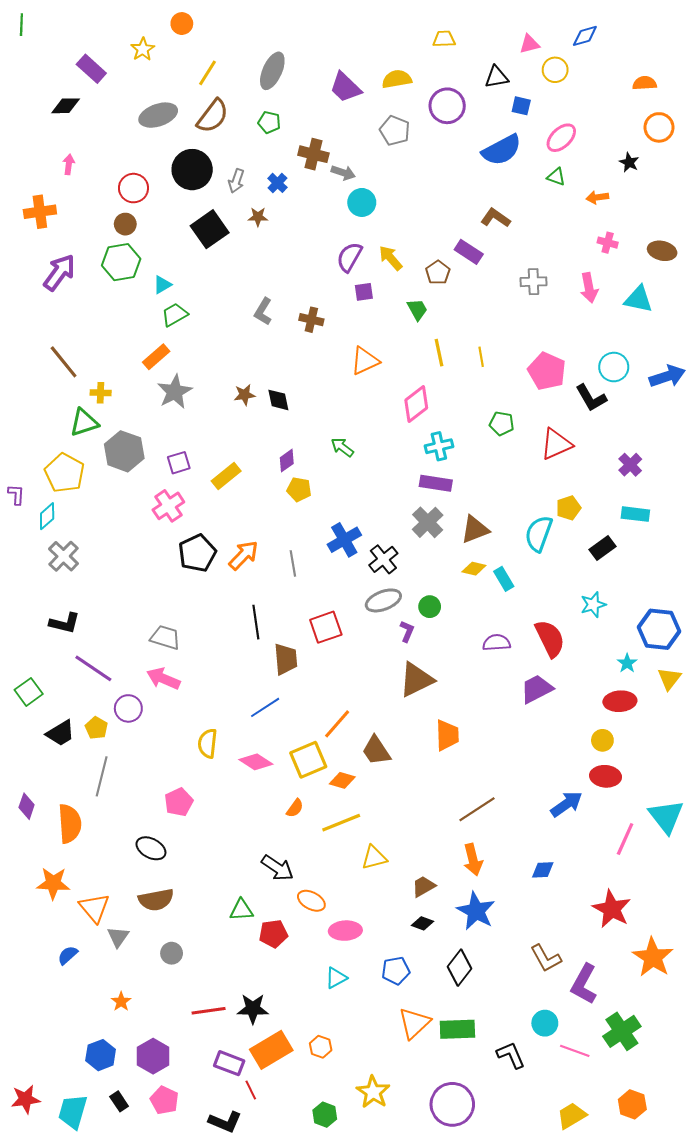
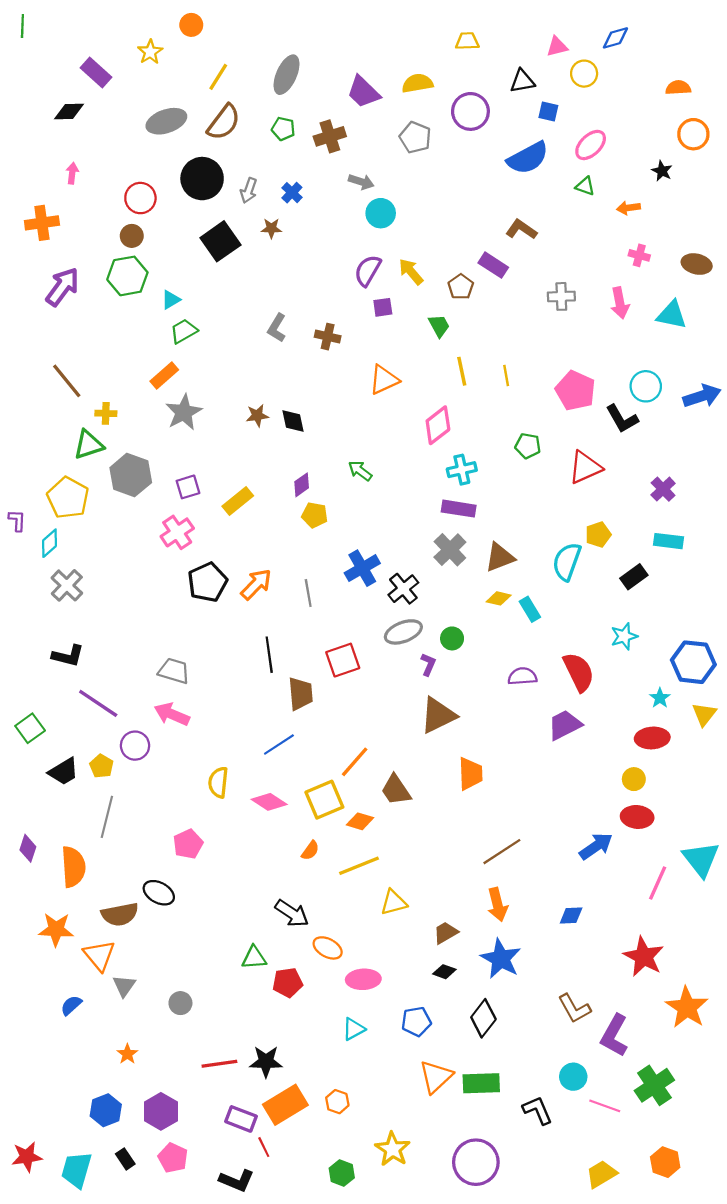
brown cross: (313, 154) -> (330, 136), moved, turned -32
brown semicircle: (156, 900) -> (120, 914), moved

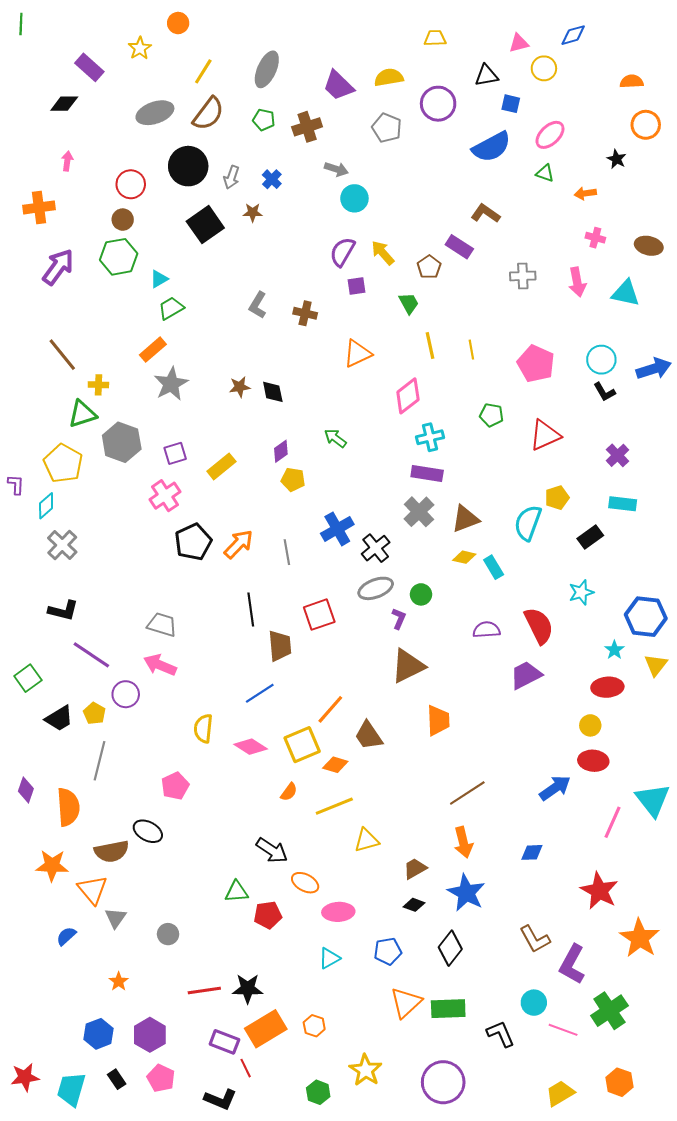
black L-shape: (622, 419) -> (604, 392), moved, size x0.7

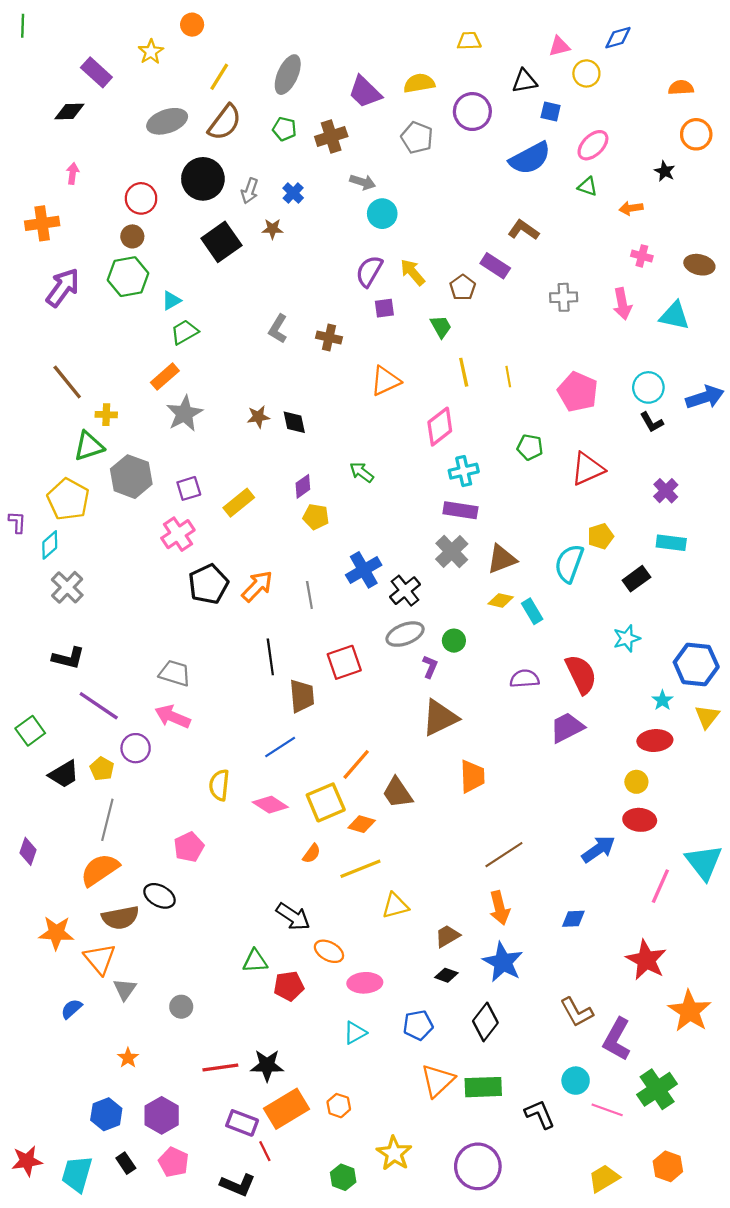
orange semicircle: (68, 807) -> (100, 870), moved, turned -120

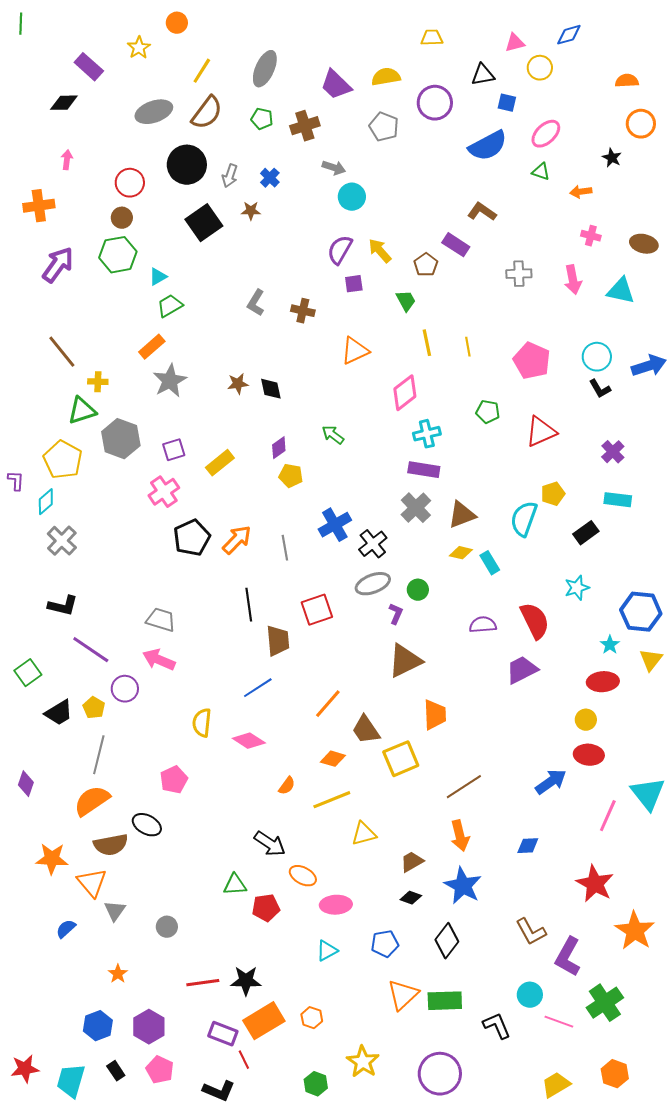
yellow square: (326, 802) -> (401, 759), moved

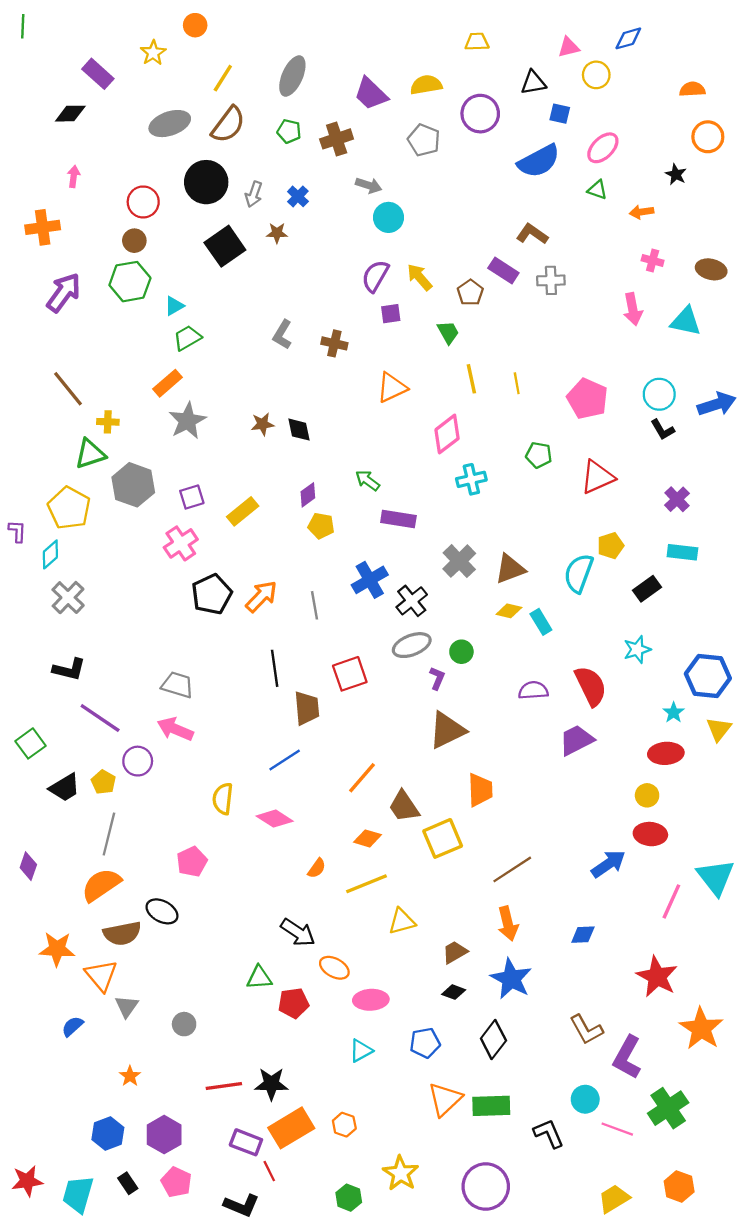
gray cross: (519, 274) -> (551, 280), moved
purple rectangle: (424, 470) -> (398, 519), moved

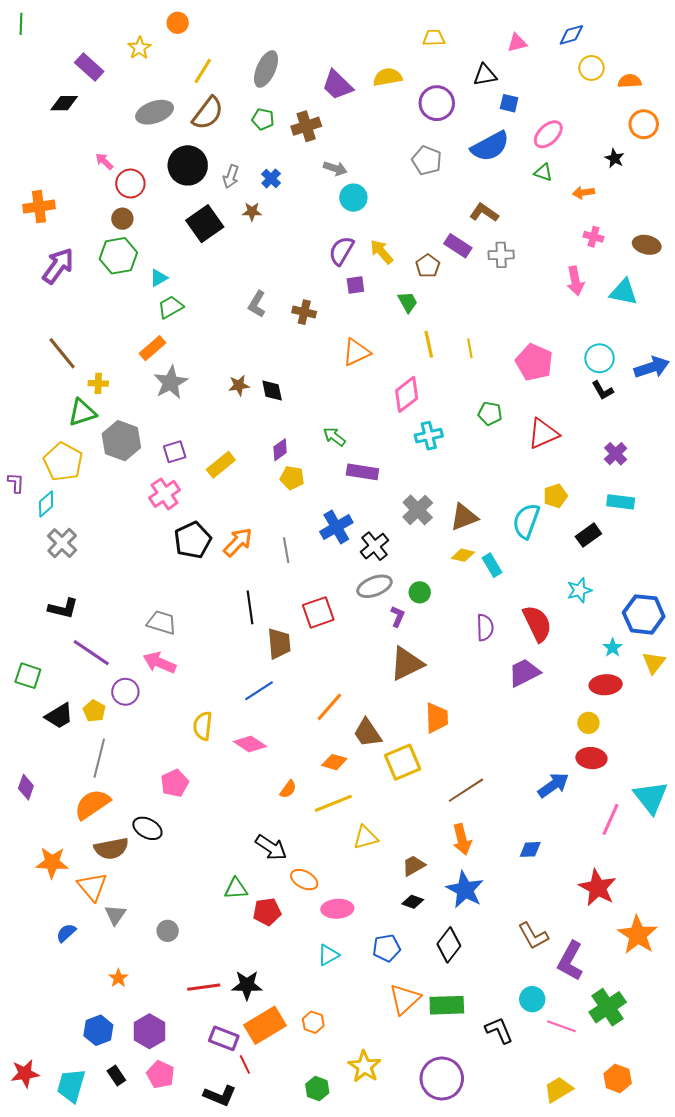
yellow circle: (596, 75) -> (591, 68), moved
gray pentagon: (424, 140) -> (427, 160), moved
pink arrow: (74, 177) -> (104, 161), moved, turned -54
purple semicircle: (533, 690) -> (485, 627), turned 92
green square: (30, 743) -> (28, 676), turned -36

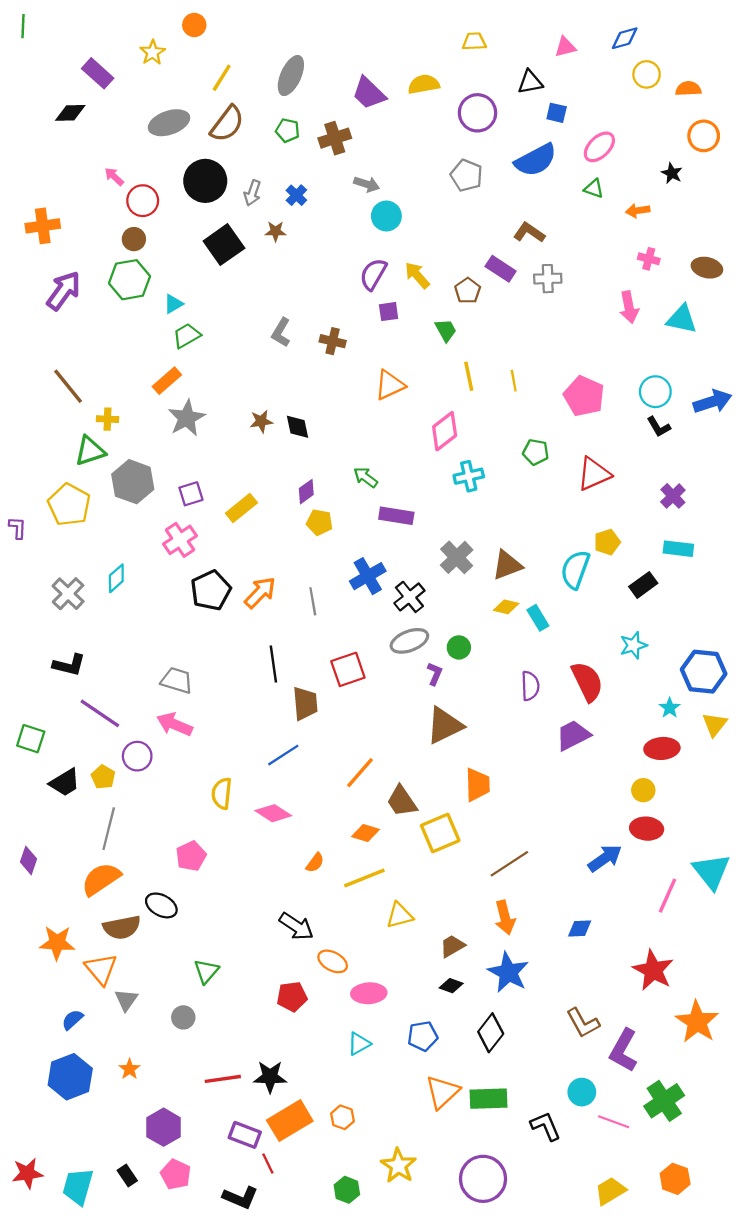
cyan diamond: (46, 504) -> (116, 578), moved
green triangle: (236, 889) -> (206, 971), moved, turned -45
blue hexagon: (98, 1030) -> (70, 1077), moved, size x1.4

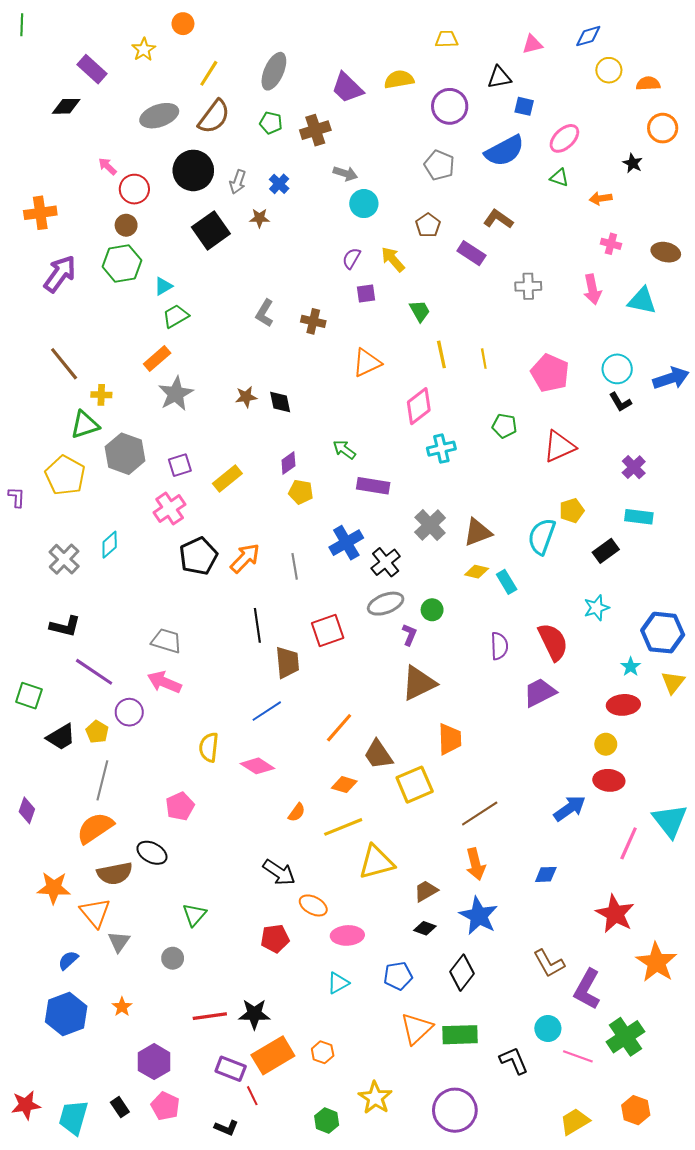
purple semicircle: (373, 274) -> (351, 258), size x0.7
gray cross: (548, 279) -> (528, 286), moved
brown pentagon: (468, 291) -> (428, 225), moved
yellow triangle: (400, 915) -> (376, 862), size x1.4
black L-shape: (240, 1197) -> (226, 1128), size x0.7

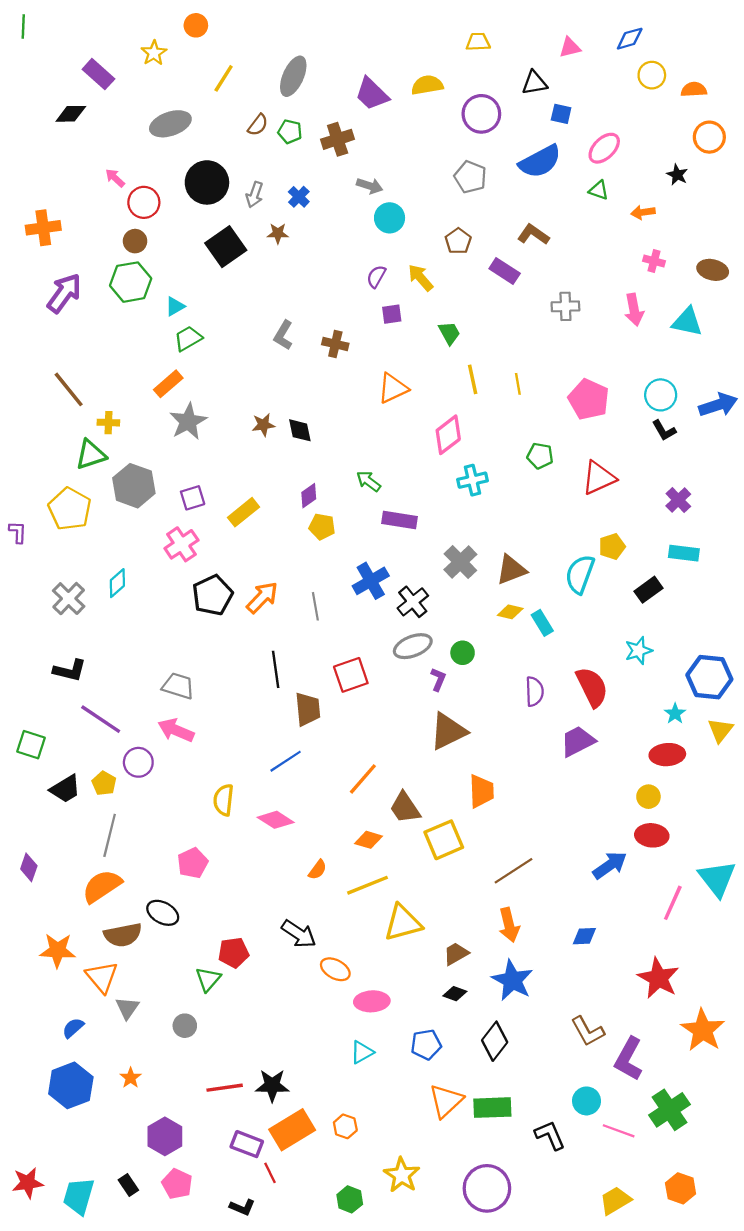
brown semicircle: (214, 117) -> (258, 125), moved, size x0.6
red pentagon: (275, 939) -> (233, 953), moved

